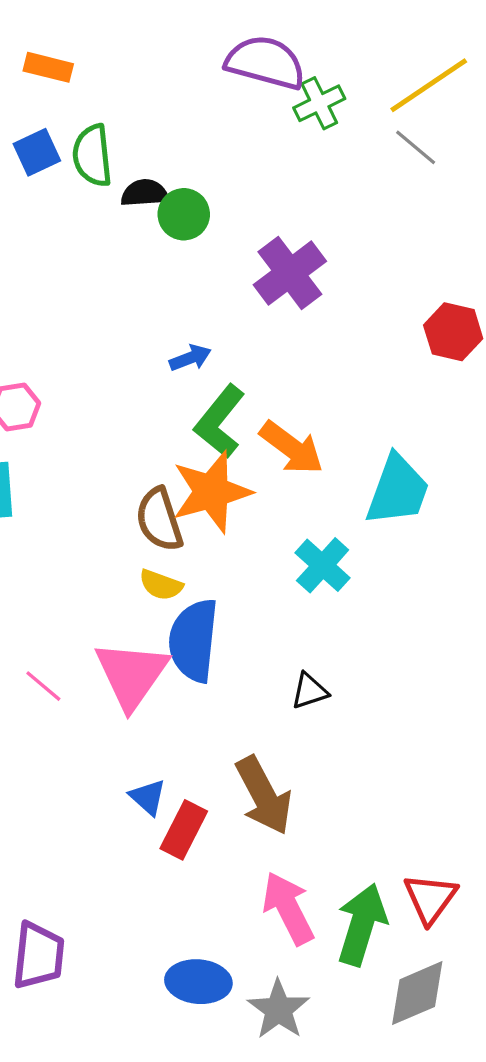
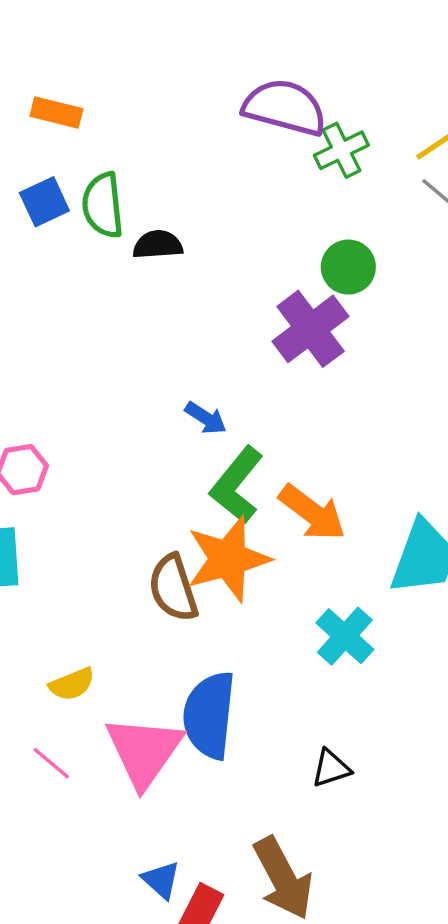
green circle: (184, 214) -> (348, 267), moved
blue arrow: (190, 358) -> (206, 418), turned 54
yellow semicircle: (161, 585) -> (72, 684), moved, turned -42

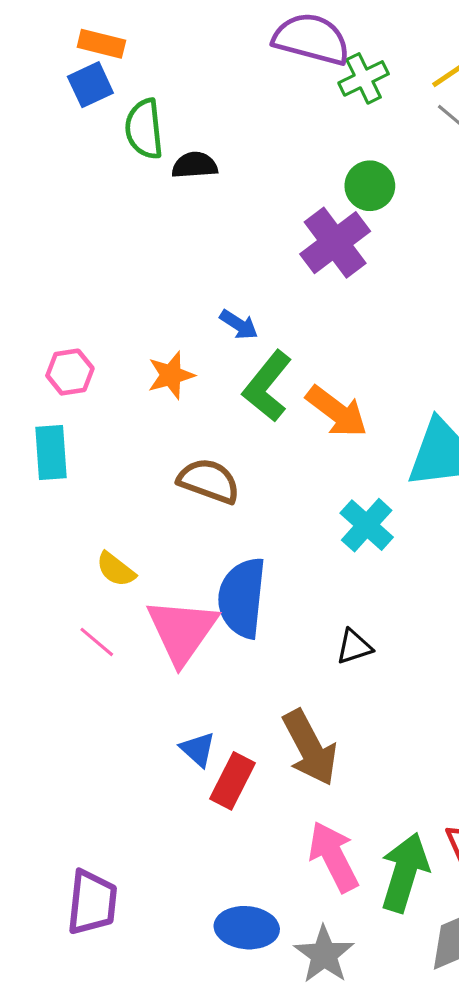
blue square: (44, 202) -> (90, 85), moved
orange star: (228, 559) -> (171, 375), moved, size x0.6
brown semicircle: (173, 588) -> (209, 481), turned 128
yellow semicircle: (72, 684) -> (116, 569), turned 60

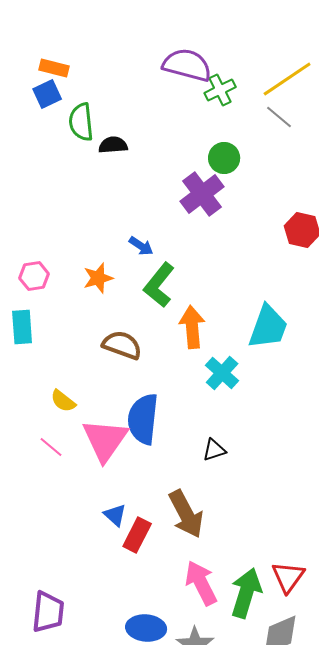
orange arrow: (337, 411) -> (192, 327), moved, turned -132

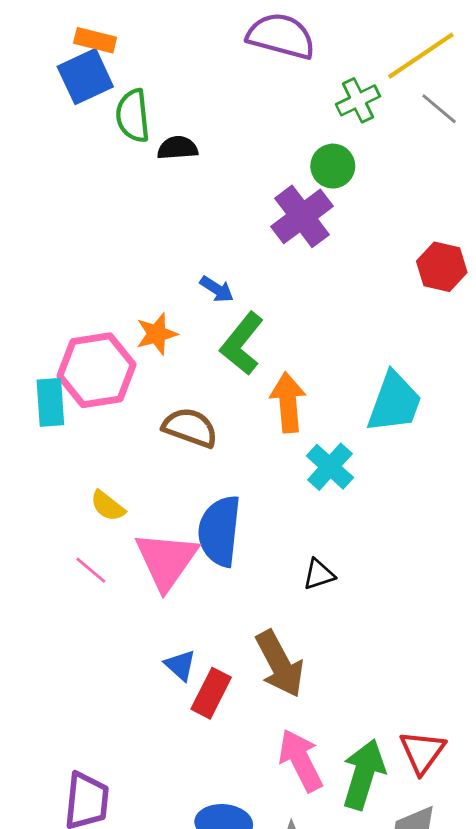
green cross: (220, 90) -> (358, 100), moved
blue square: (47, 94) -> (85, 77), size x1.4
gray line: (279, 117) -> (439, 109), moved
pink hexagon: (34, 276) -> (96, 370), moved, size x1.8

